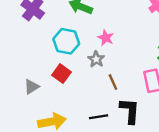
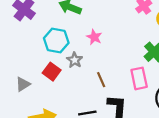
gray star: (96, 59) -> (75, 60), moved

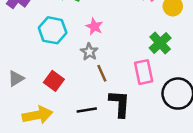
gray star: (75, 60) -> (89, 52), moved
red square: (52, 72) -> (54, 81), moved

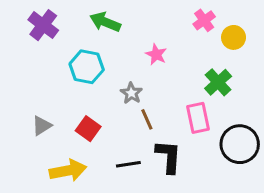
pink star: (94, 27) -> (156, 54), moved

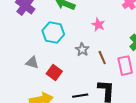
brown line: (147, 119) -> (102, 58), moved
gray triangle: (42, 126) -> (32, 63), moved, turned 48

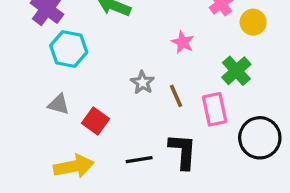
pink star: (98, 25) -> (183, 42), moved
cyan hexagon: (53, 33) -> (69, 49), moved

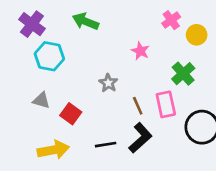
brown line: (176, 96) -> (138, 106), moved
black L-shape: (183, 151) -> (140, 138), turned 44

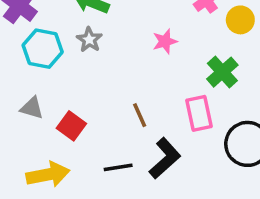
pink star: (140, 51) -> (165, 41), turned 30
gray star: (108, 83) -> (89, 40), moved
brown line: (138, 106) -> (140, 115), moved

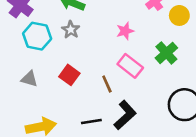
pink rectangle: (199, 113) -> (130, 66), moved, turned -40
red square: (71, 126) -> (69, 75), moved

